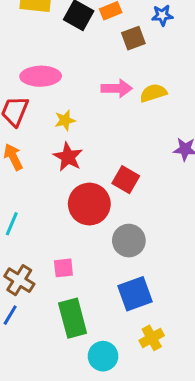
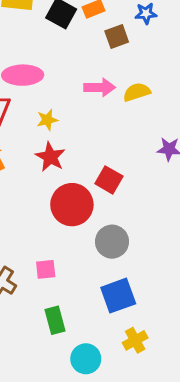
green rectangle: (73, 318) -> (55, 320), size x0.7

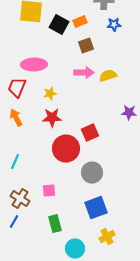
brown square: (117, 37) -> (86, 46), moved
red star: (50, 157) -> (52, 118), turned -30
red square: (109, 180) -> (90, 133), turned 36

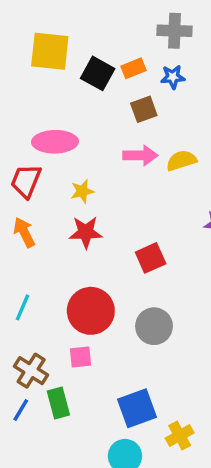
blue star: (114, 25) -> (173, 77), moved
red circle: (66, 149) -> (91, 311), moved
blue square: (96, 208) -> (137, 408), moved
green rectangle: (55, 224) -> (58, 403), moved

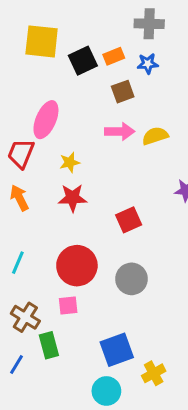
black square: (98, 73) -> (83, 61), turned 36
pink ellipse: (55, 142) -> (46, 120), turned -66
blue line: (21, 410) -> (16, 364), moved

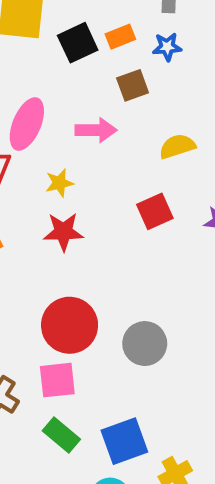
pink arrow: (120, 131) -> (96, 130), moved
red square: (129, 220) -> (155, 211), moved
pink square: (68, 305) -> (57, 380), size x1.4
green rectangle: (49, 345) -> (61, 435), moved, turned -35

